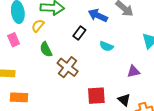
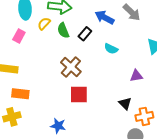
pink rectangle: (14, 40) -> (19, 36), turned 48
green semicircle: (46, 49) -> (63, 30), moved
red square: (96, 96) -> (79, 94), moved

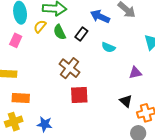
blue star: (58, 126) -> (45, 124), moved

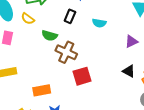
yellow semicircle: (40, 26) -> (28, 19), turned -80
green semicircle: (60, 32) -> (50, 36), moved, turned -35
orange rectangle: (21, 98) -> (42, 90), moved

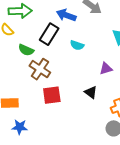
black rectangle: (70, 16) -> (49, 34), size x1.5
black triangle: (129, 71) -> (91, 92), moved

